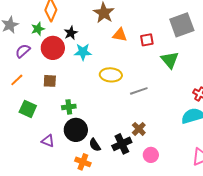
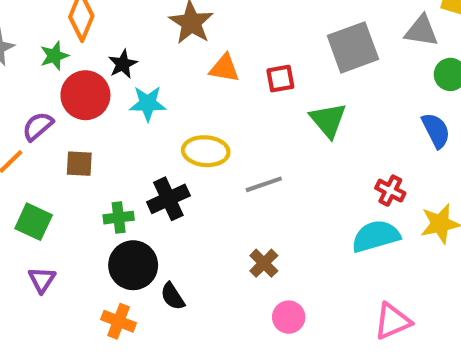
purple semicircle: (23, 51) -> (38, 126), moved
purple triangle: (48, 141) -> (42, 280), moved, turned 40
black cross: (122, 144) -> (168, 199), moved
orange cross: (83, 162) -> (119, 321), moved

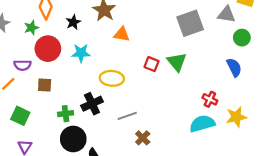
black star: (123, 64) -> (73, 22), moved
red square: (280, 79) -> (151, 64), moved, turned 32
purple semicircle: (38, 126) -> (23, 65), turned -140
gray line: (264, 184) -> (127, 116), moved

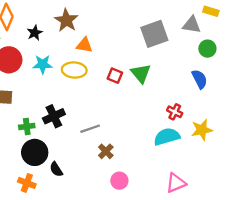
yellow ellipse: (112, 78) -> (74, 70), moved

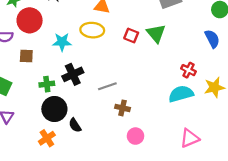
cyan star: (43, 64) -> (62, 42), moved
brown cross: (106, 151) -> (123, 108), turned -32
orange cross: (27, 183) -> (47, 138), turned 35

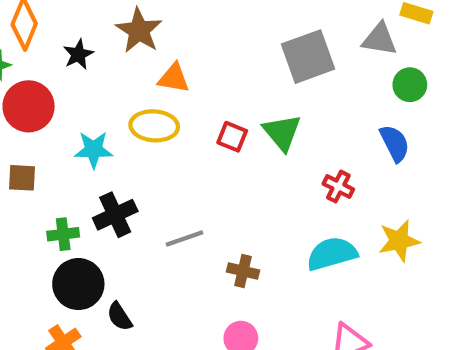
red cross: (188, 70) -> (338, 187), moved
brown cross: (123, 108) -> (243, 271), moved

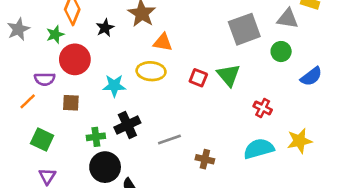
green circle: (410, 85) -> (281, 52), moved
blue semicircle: (395, 143) -> (311, 76), moved, turned 80

